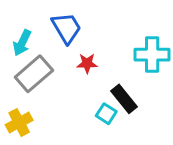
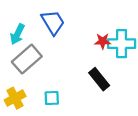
red star: (87, 63) -> (103, 41), moved
cyan square: (106, 114) -> (52, 98), moved, turned -35

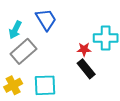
red star: (103, 41) -> (84, 49), moved
cyan square: (52, 98) -> (45, 85), size x1.6

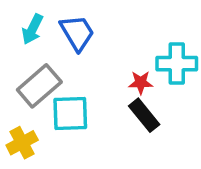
cyan arrow: (15, 30) -> (32, 29), moved
cyan square: (45, 85) -> (70, 113), moved

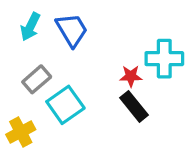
gray rectangle: (39, 86) -> (37, 79), size x0.7
cyan square: (70, 113) -> (65, 105), turned -33

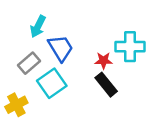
cyan arrow: (30, 27) -> (38, 26), moved
blue trapezoid: (72, 30) -> (61, 48), moved

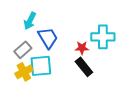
cyan square: (52, 83) -> (41, 66), turned 30
yellow cross: (16, 105) -> (24, 72), moved

